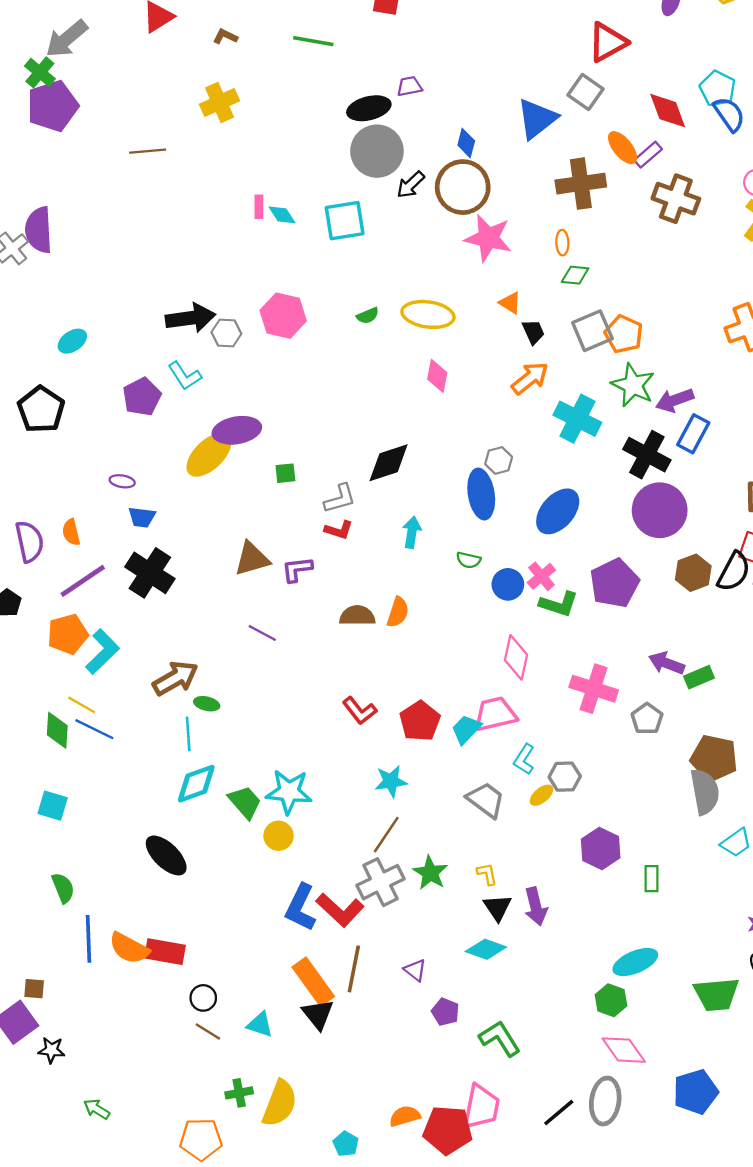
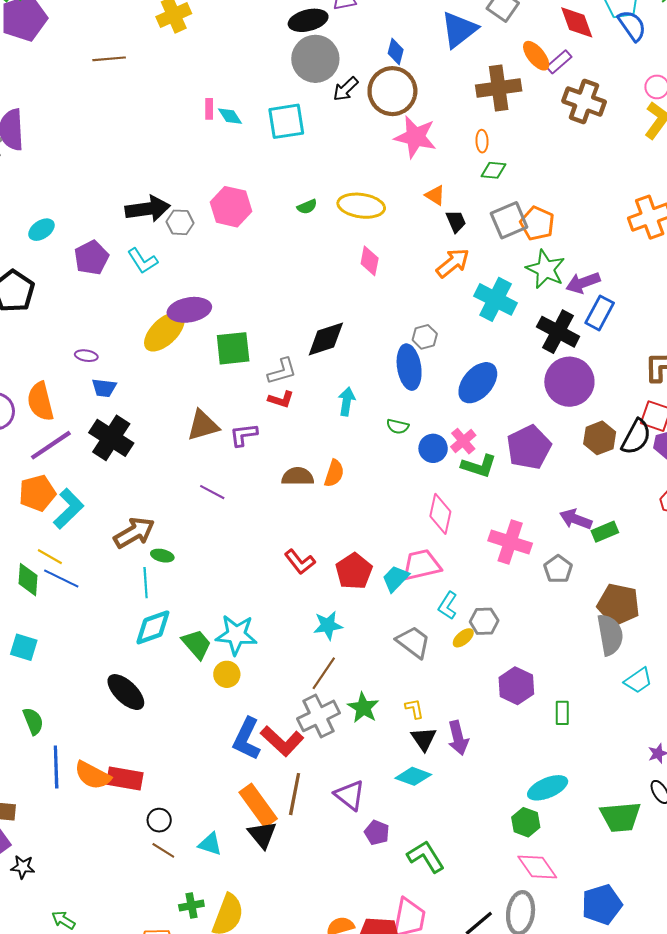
purple pentagon: (142, 397) -> (91, 258), moved
green square: (285, 473) -> (233, 348), size x1.8
orange semicircle: (71, 532) -> (40, 401), size x1.6
purple triangle: (415, 970) -> (350, 795), size x1.5

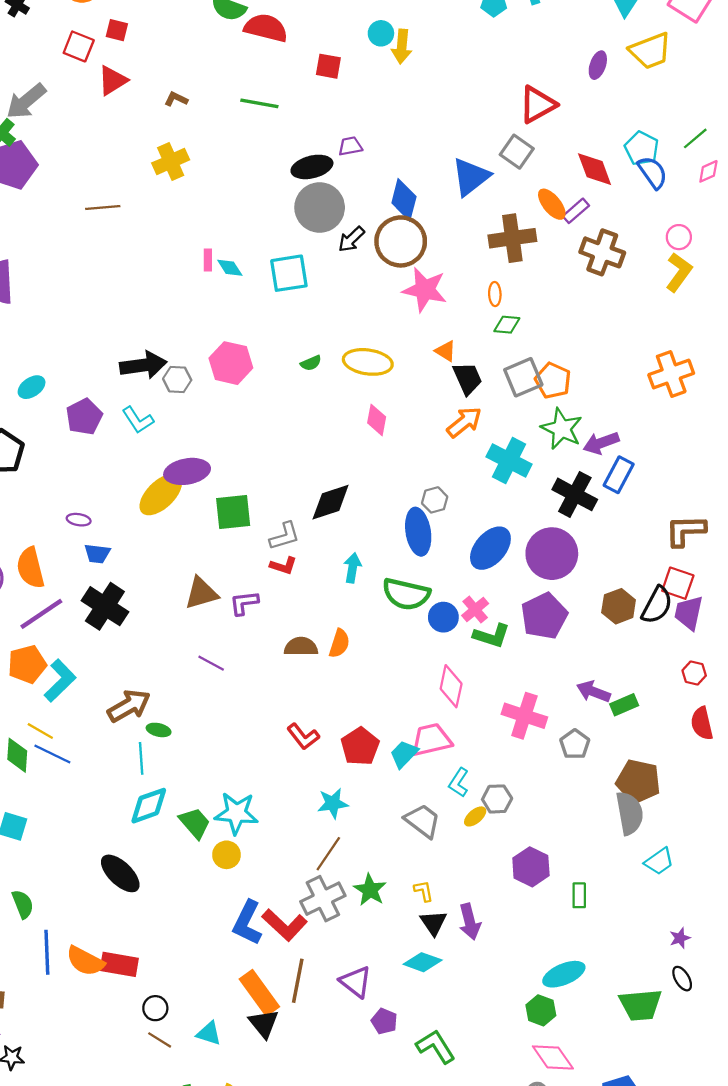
blue diamond: (396, 52) -> (404, 200), size x1.5
black trapezoid: (456, 221) -> (467, 378), size x1.4
purple circle: (569, 382) -> (552, 554), moved
green semicircle: (398, 426) -> (406, 594), size x2.0

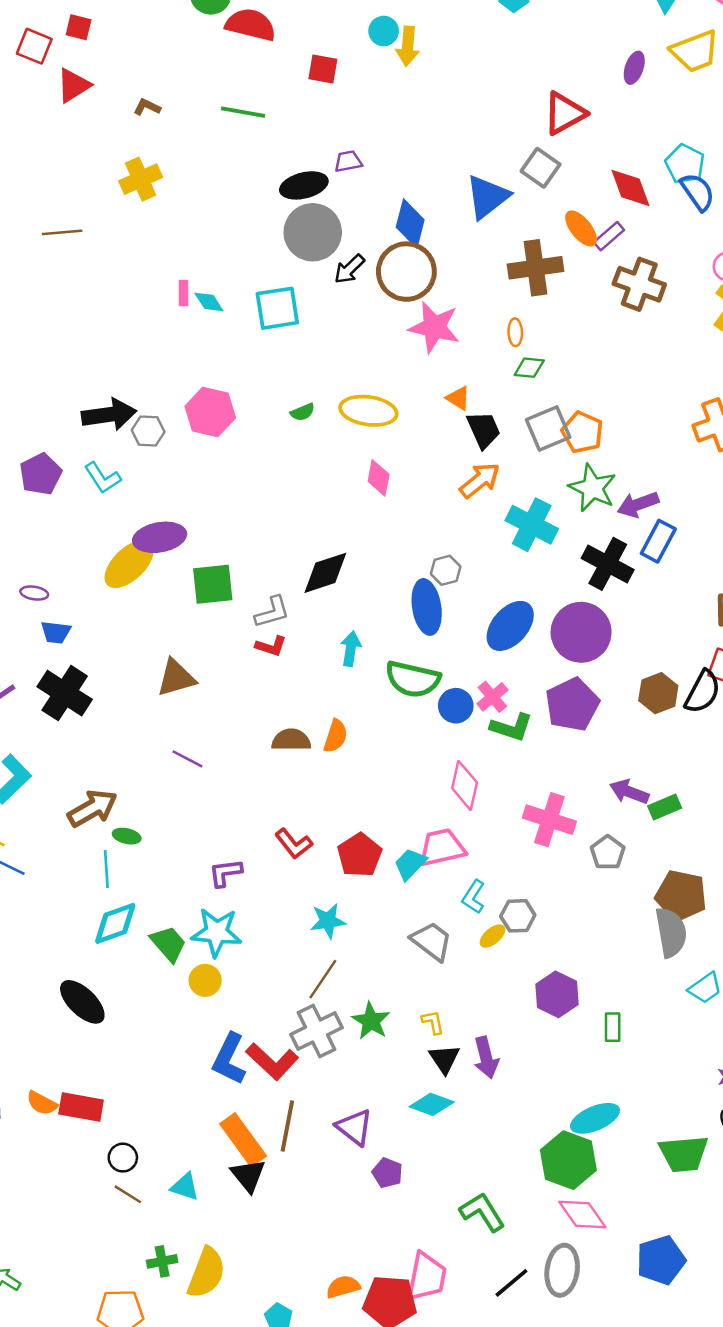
purple L-shape: (244, 603) -> (225, 873), moved
orange semicircle: (85, 961) -> (42, 1103), size x0.7
green hexagon: (541, 1010) -> (568, 1160), size x1.6
green L-shape: (436, 1046) -> (482, 1212), moved

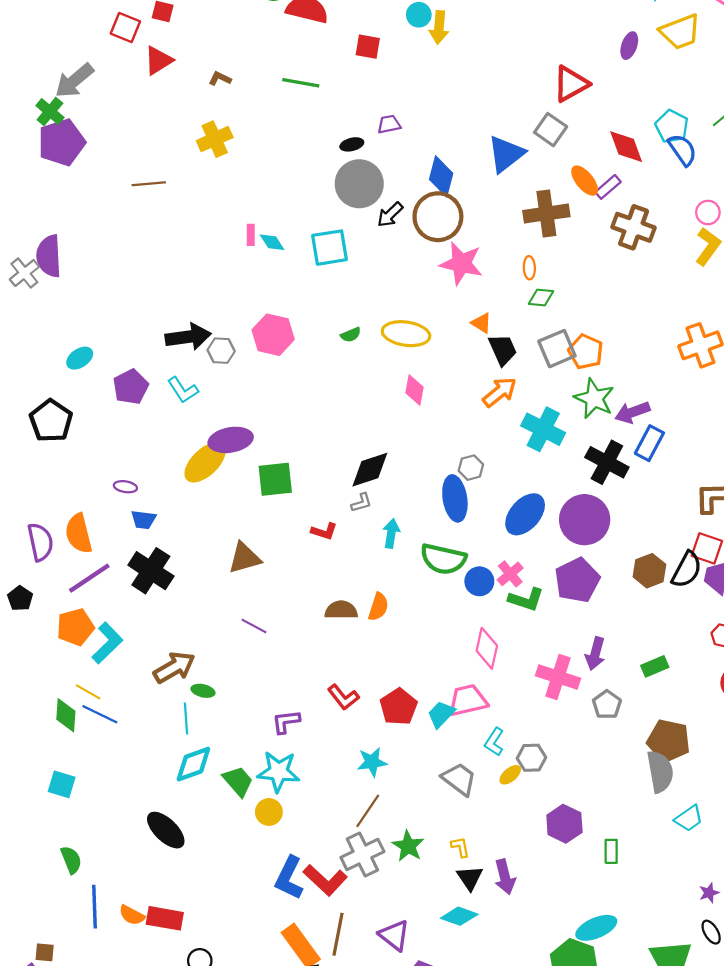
black ellipse: (304, 185) -> (352, 144), size x0.6
gray L-shape: (272, 612) -> (361, 503), moved, size x0.7
purple arrow: (629, 792) -> (595, 654), moved, turned -96

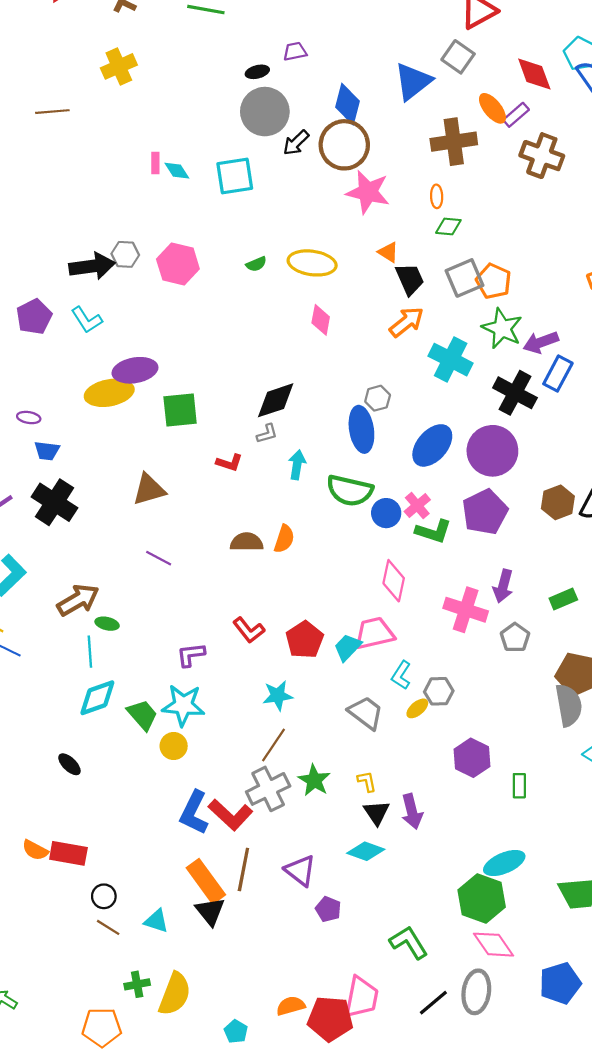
gray hexagon: (221, 351) -> (125, 254), moved
yellow ellipse: (205, 462) -> (109, 393), turned 33
black ellipse: (166, 830) -> (69, 764), size x0.6

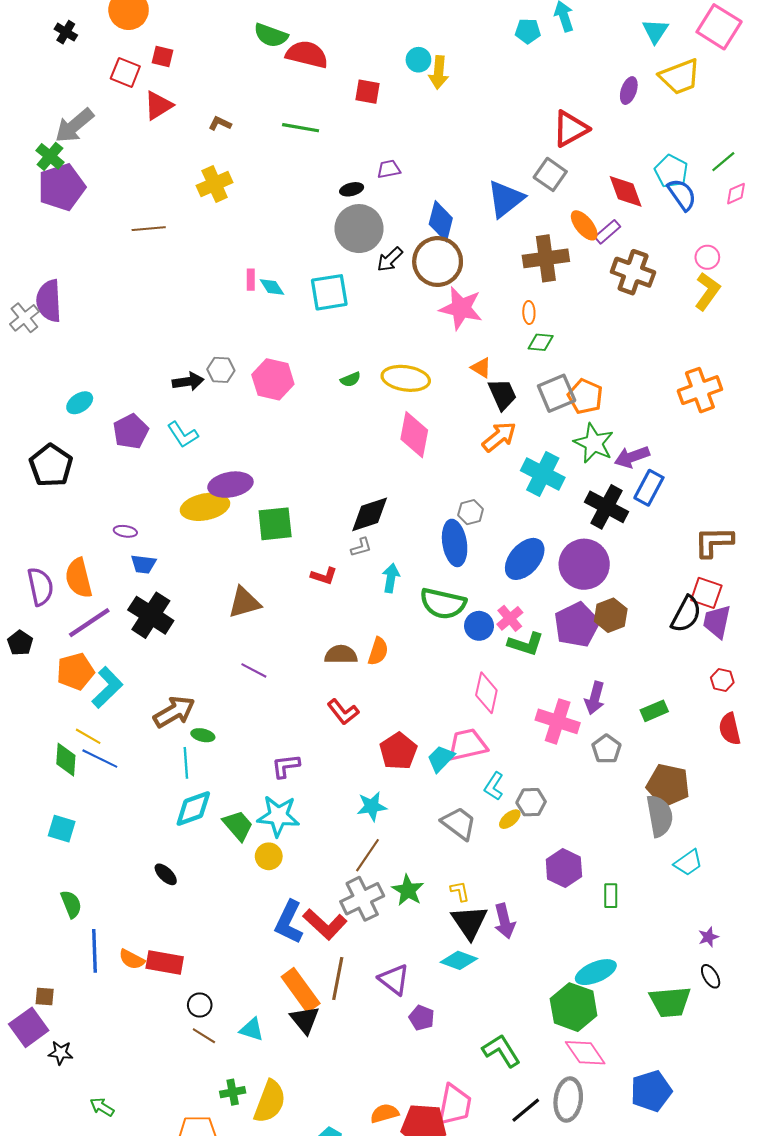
black arrow: (92, 266) -> (188, 382), size x0.7
pink diamond: (321, 320) -> (414, 435), size x1.5
brown hexagon: (558, 502) -> (611, 615), moved
red L-shape: (249, 630) -> (343, 712), moved
black triangle: (377, 813) -> (469, 922), size x1.4

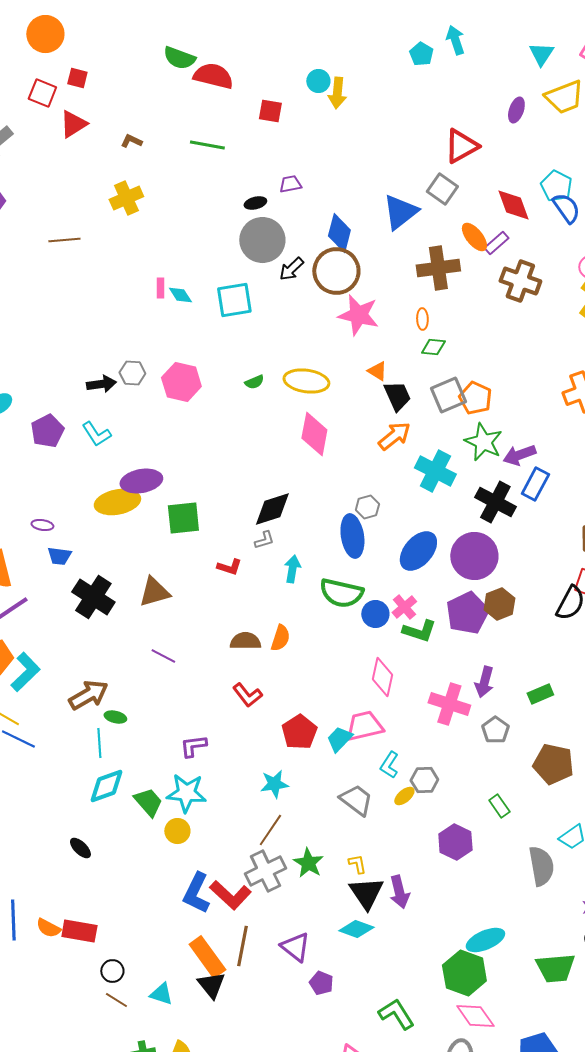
cyan pentagon: (528, 31) -> (421, 54), turned 30
black cross: (151, 615) -> (93, 597), moved
gray semicircle: (660, 816) -> (541, 866), moved
green rectangle: (611, 896) -> (499, 806), moved, turned -35

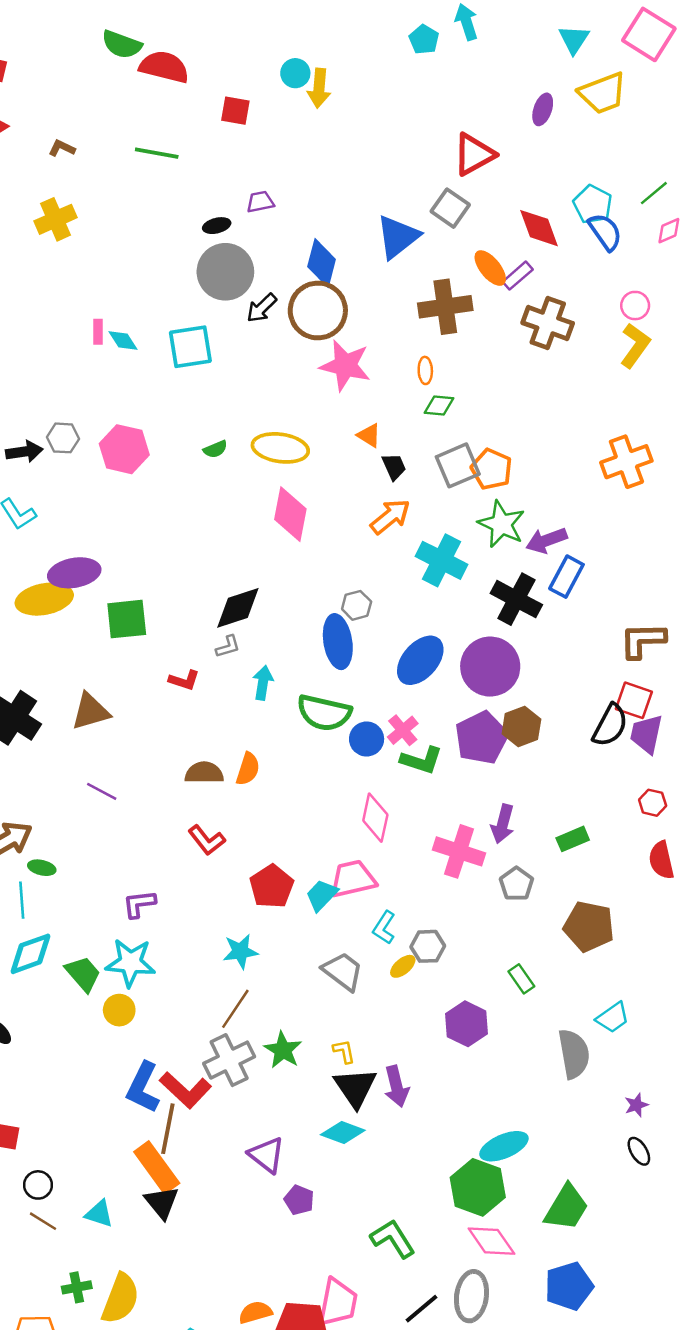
black trapezoid: (397, 396) -> (394, 467), size x0.7
brown line: (242, 946) -> (168, 1129), moved
green trapezoid: (555, 968) -> (566, 1207), moved, turned -54

